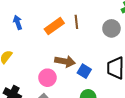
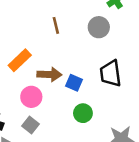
orange rectangle: (54, 26) -> (20, 60), moved

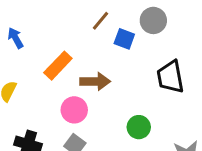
brown line: (56, 25) -> (101, 21), turned 56
blue square: (74, 83) -> (124, 39), moved

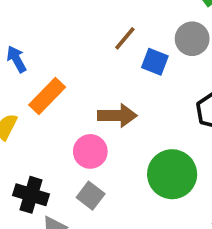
orange rectangle: (58, 66) -> (47, 96), moved
green circle: (139, 127) -> (172, 174), size x1.6

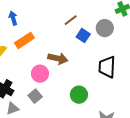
green circle: (172, 174) -> (79, 95), size x0.7

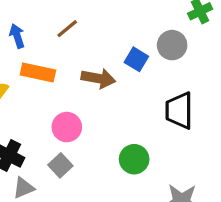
brown line: (71, 20) -> (67, 29), moved
orange rectangle: (24, 40) -> (38, 73), turned 48
brown arrow: (58, 58) -> (98, 78), moved

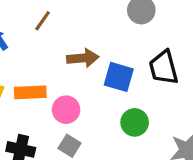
blue square: (136, 59) -> (119, 77), moved, size x1.4
orange rectangle: (38, 73) -> (30, 92), moved

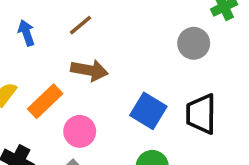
brown arrow: (83, 58) -> (89, 70), moved
orange rectangle: (30, 92) -> (45, 101), turned -56

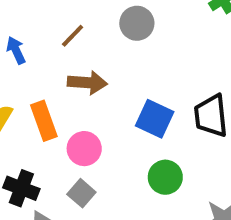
gray circle: (194, 43) -> (137, 23), moved
orange rectangle: (45, 101) -> (44, 121), turned -60

